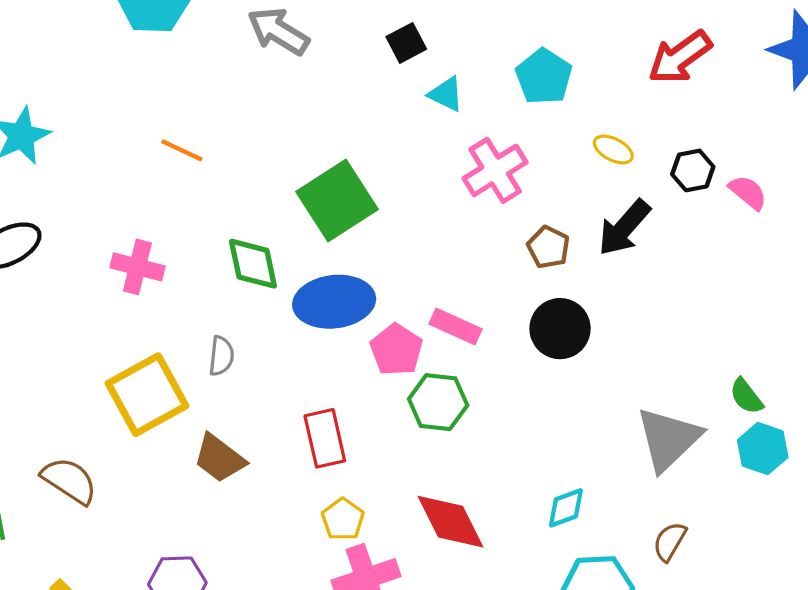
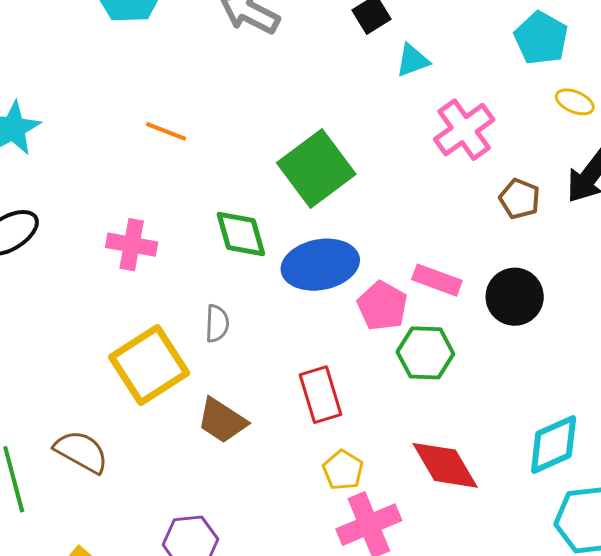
cyan pentagon: (544, 77) -> (541, 38), moved
cyan triangle: (446, 94) -> (413, 60), turned -42
black circle: (560, 329) -> (515, 297), moved
cyan diamond: (566, 508) -> (554, 445), size x1.5

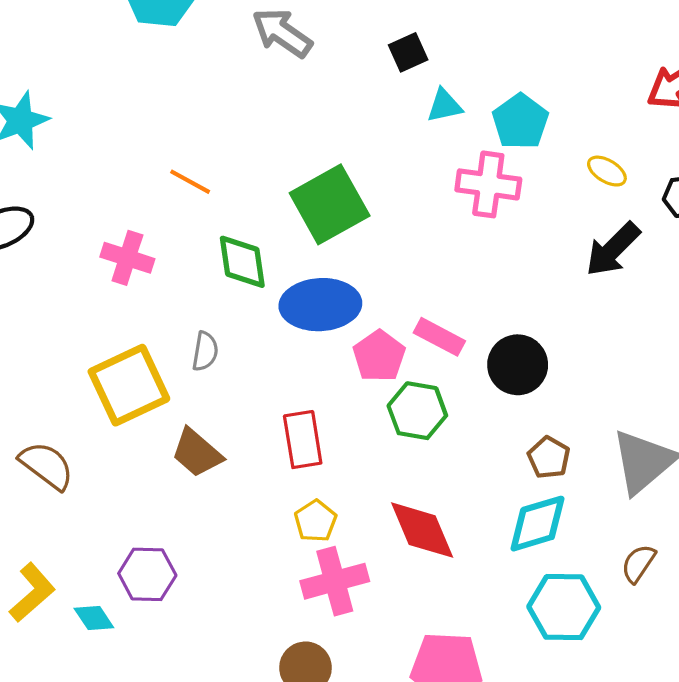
cyan pentagon: (541, 38) -> (520, 122), moved
pink cross: (464, 130) -> (488, 184), turned 36
orange line: (166, 131) -> (190, 182), moved
brown pentagon: (520, 199) -> (549, 458), moved

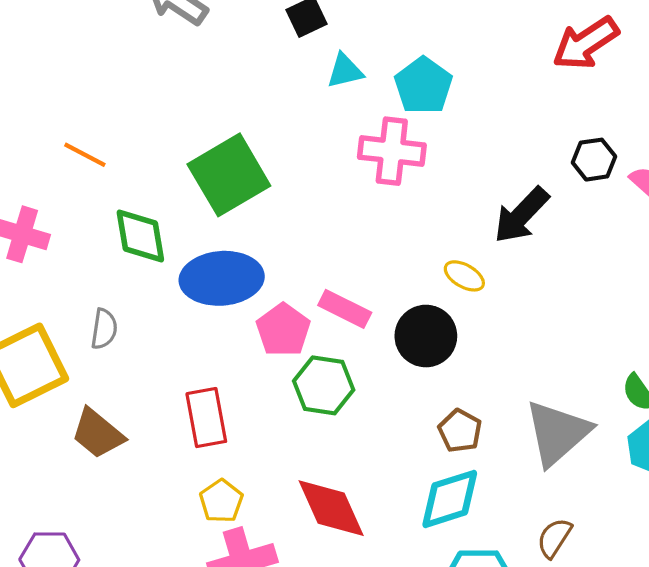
yellow ellipse: (607, 171) -> (464, 276), moved

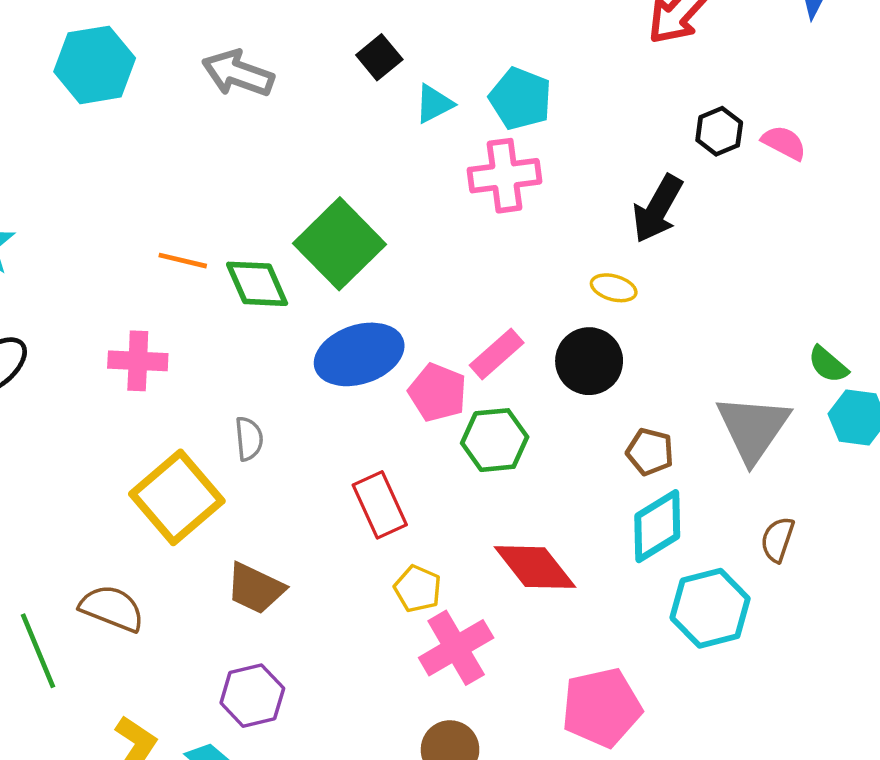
green diamond: (140, 236) -> (257, 284), moved
pink rectangle: (345, 309) -> (497, 354), turned -54
brown trapezoid: (98, 434) -> (255, 588), moved

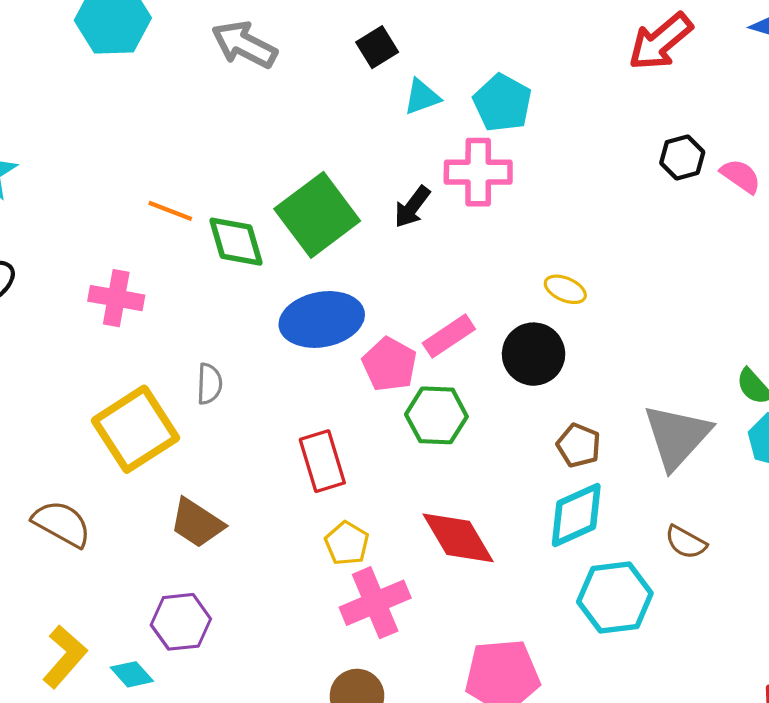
black arrow: (658, 209) -> (412, 207), moved, size x0.7
brown semicircle: (777, 539) -> (686, 542), turned -87

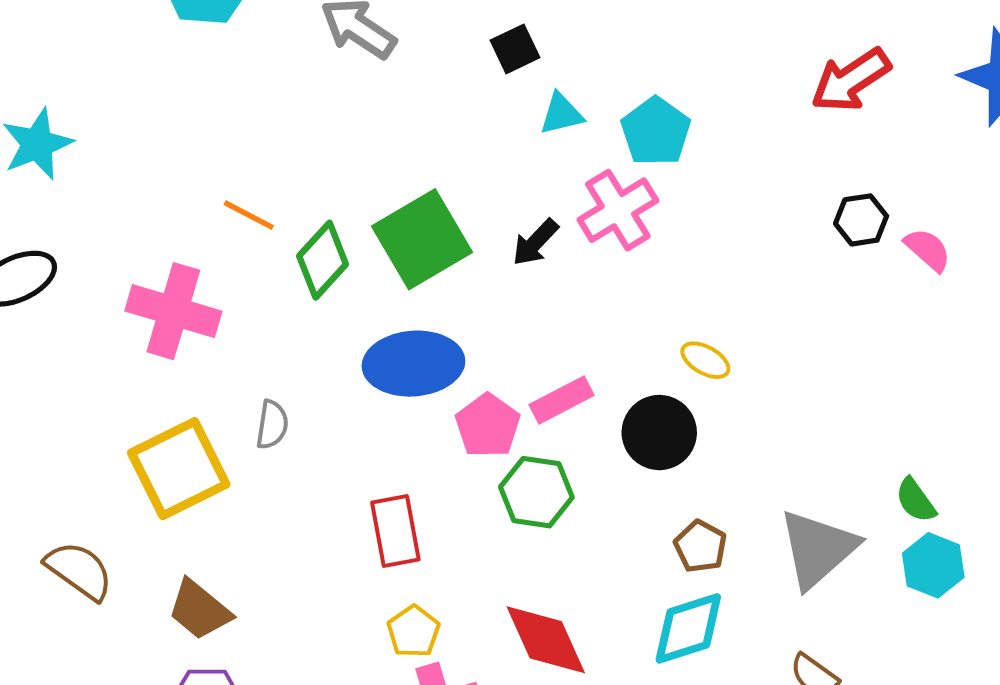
pink cross: (478, 172) -> (618, 210), turned -38
green diamond: (236, 242) -> (323, 260), turned 52
pink cross: (116, 298) -> (173, 311), size x1.4
brown trapezoid: (197, 523) -> (199, 610), moved

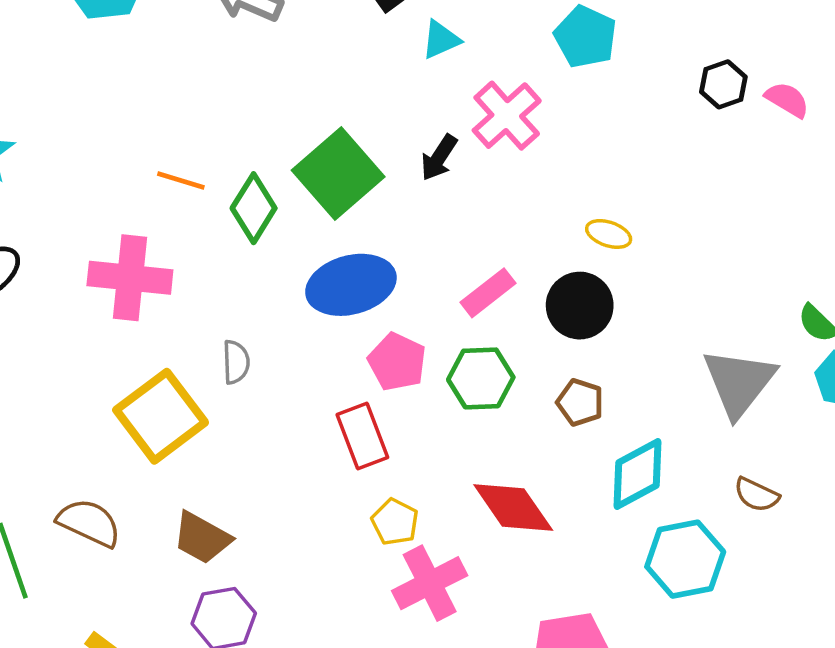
cyan pentagon: (656, 131) -> (585, 37), moved
pink pentagon: (488, 426) -> (397, 362), moved
brown pentagon: (700, 546) -> (580, 402), moved

